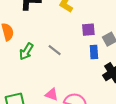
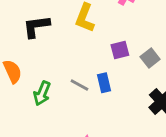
blue rectangle: (94, 52) -> (104, 83), moved

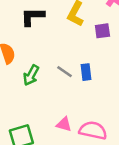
purple square: (120, 50) -> (102, 31), moved

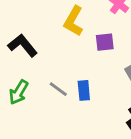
black L-shape: (33, 17) -> (23, 45), moved, turned 50

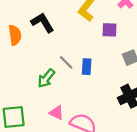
green arrow: (19, 92) -> (46, 78), moved

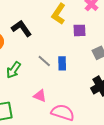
green arrow: (46, 78) -> (14, 70), moved
pink triangle: (57, 113) -> (40, 96), moved

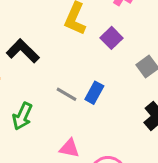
purple square: (79, 30) -> (111, 38), turned -32
blue rectangle: (62, 63) -> (94, 93), turned 40

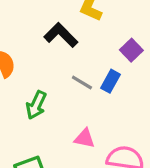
purple square: (111, 38) -> (131, 50), moved
black L-shape: (23, 51) -> (61, 35), moved

